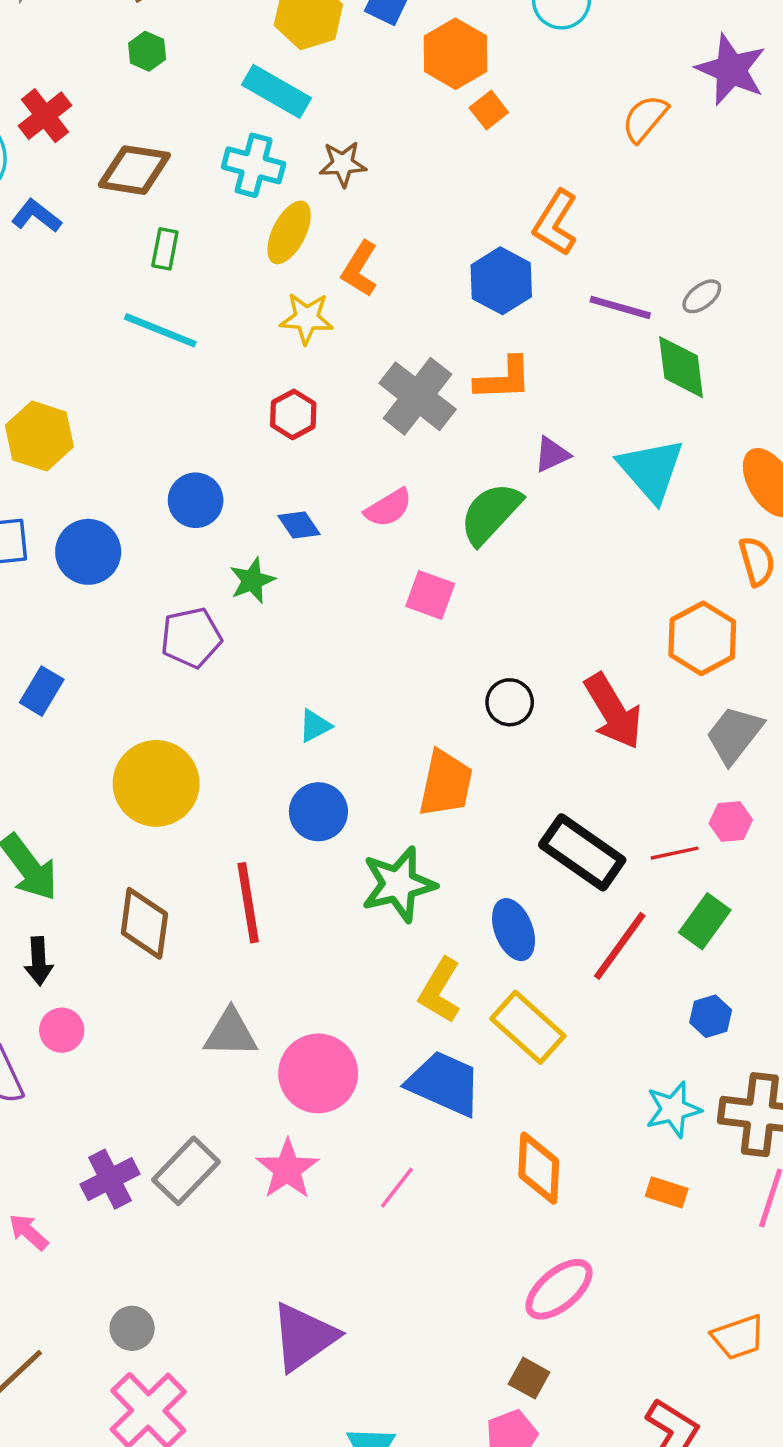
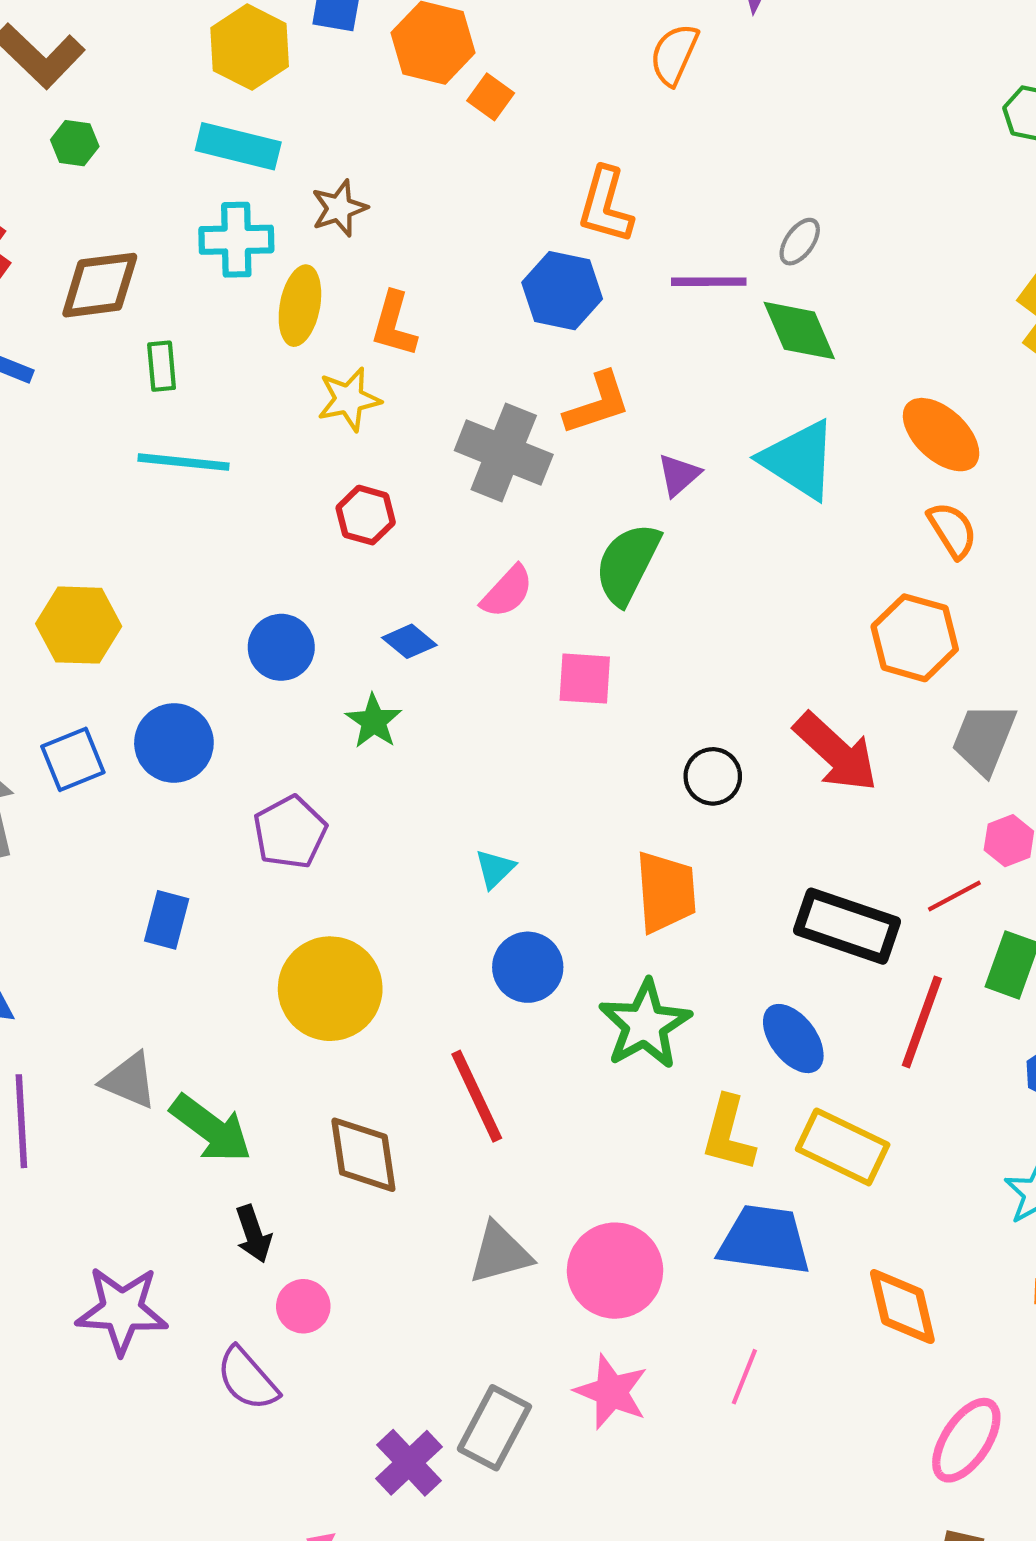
purple pentagon: (191, 638) -> (290, 832), moved

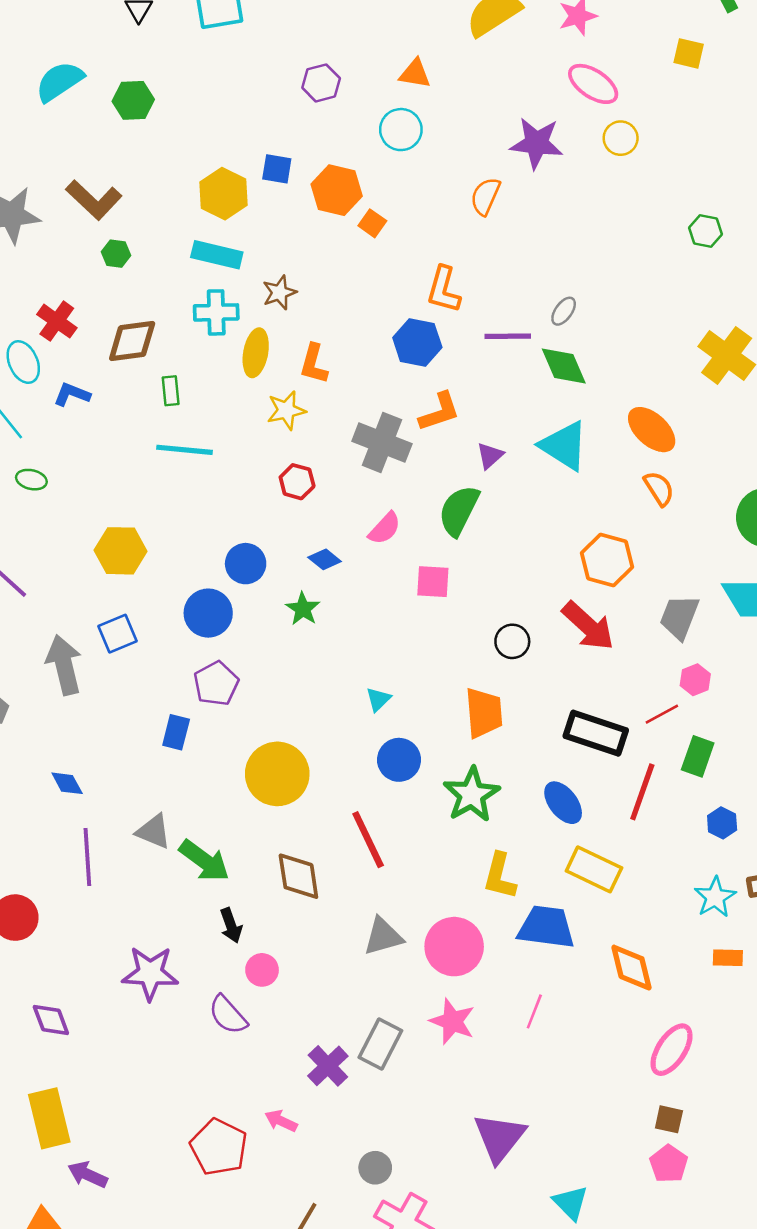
orange hexagon: (915, 638) -> (607, 560), moved
blue circle: (174, 743) -> (208, 613), moved
purple pentagon: (290, 832) -> (216, 684), moved
yellow L-shape: (728, 1134) -> (500, 876), moved

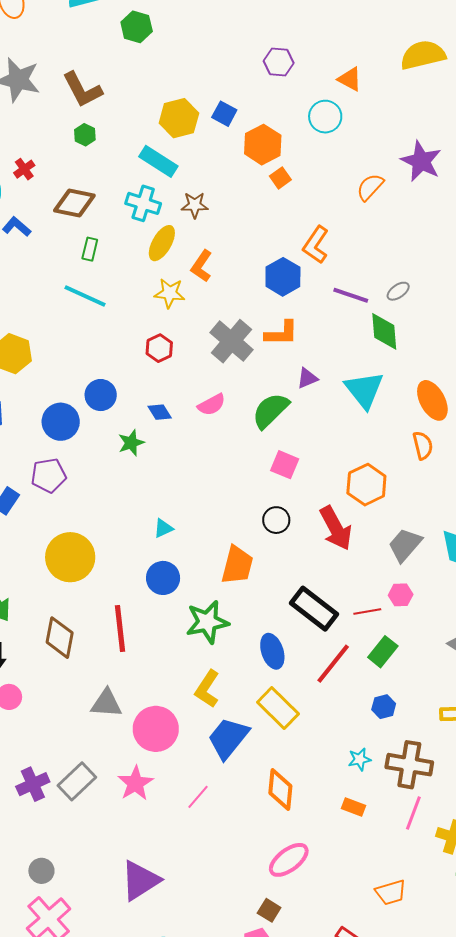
red cross: (57, 321) -> (24, 169), size x0.7
pink square: (433, 582) -> (285, 465), moved
cyan star: (715, 897) -> (360, 759), size x0.7
blue trapezoid: (546, 927) -> (228, 738), turned -78

